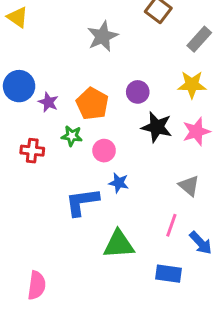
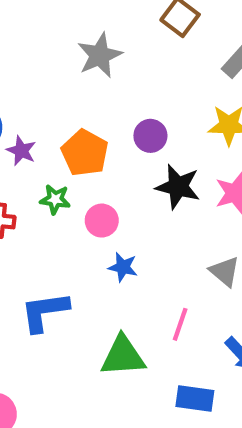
blue L-shape: (82, 202) -> (45, 312), moved
pink line: (171, 225) -> (180, 324), moved

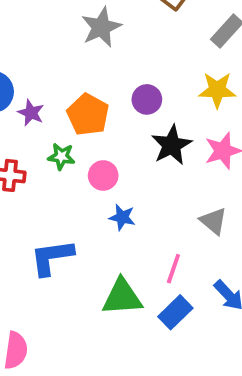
black star: (178, 187) -> (172, 145), turned 30
blue rectangle: (195, 398) -> (175, 312), moved, turned -52

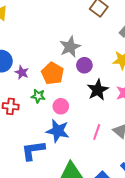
gray star: (101, 27) -> (70, 47), moved
blue star: (122, 217) -> (58, 131), moved, size x1.6
pink line: (173, 269) -> (97, 132), moved

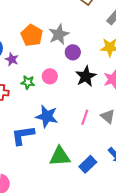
orange pentagon: (53, 73) -> (32, 35), moved
pink circle: (61, 106) -> (50, 76), moved

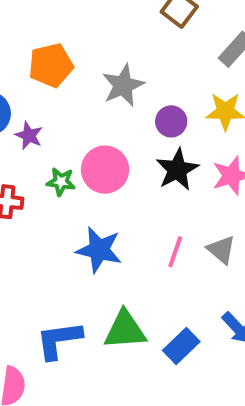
orange pentagon: (32, 35) -> (51, 65), moved, turned 30
purple circle: (73, 52) -> (171, 121), moved
pink circle: (50, 76) -> (105, 170), size x1.5
blue L-shape: (23, 135) -> (59, 340), moved

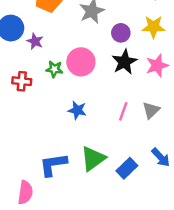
blue star: (99, 250) -> (77, 110), size x0.7
gray triangle: (221, 250) -> (151, 110), turned 36
green triangle: (125, 330) -> (93, 159), turned -32

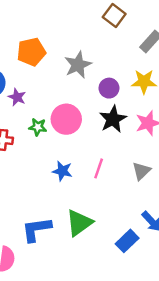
pink line: (123, 111) -> (99, 168), moved
blue rectangle: (127, 168) -> (127, 241), moved

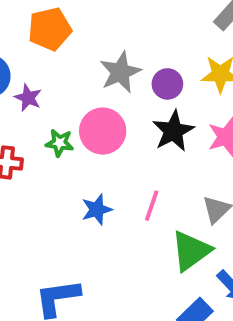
gray star: (78, 65) -> (120, 72), moved
blue star: (62, 171) -> (97, 210), turned -30
green triangle: (79, 223) -> (191, 251), moved

